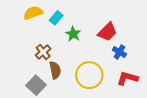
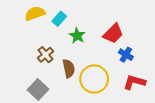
brown semicircle: (55, 70) -> (69, 68), moved

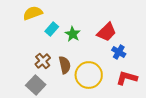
cyan rectangle: (59, 19) -> (52, 29), moved
brown cross: (45, 55) -> (43, 61), moved

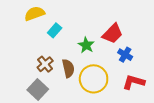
green star: (73, 34) -> (86, 45), moved

